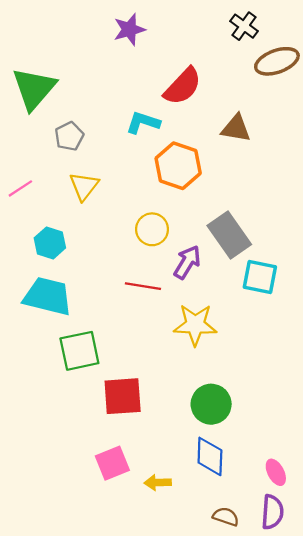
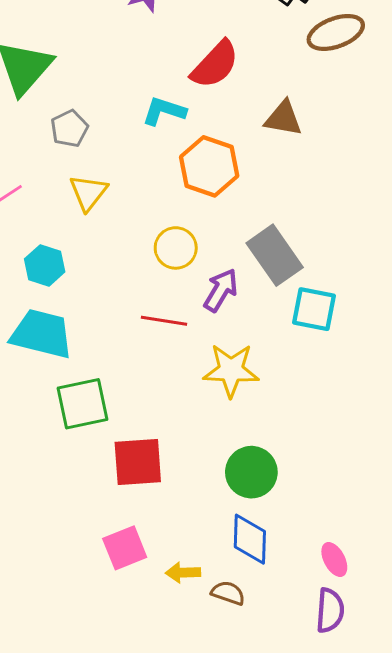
brown semicircle: (226, 517) -> (228, 593), moved

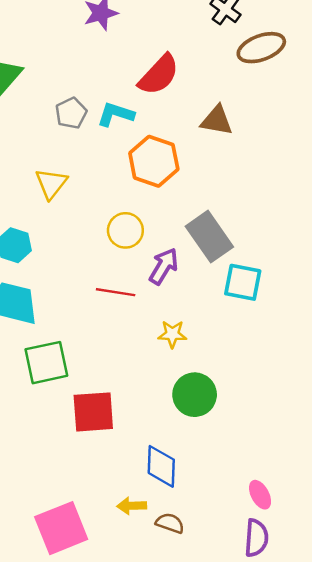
gray pentagon: (69, 129) -> (71, 113), moved
yellow star: (231, 370) -> (172, 334), size x0.6
green circle: (251, 472) -> (195, 395), moved
blue diamond: (250, 539) -> (161, 466), moved
pink square: (125, 548) -> (61, 528), moved, size x1.4

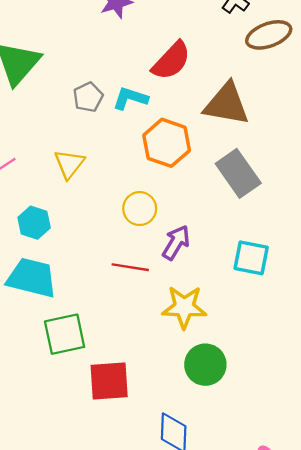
brown triangle: (217, 120) -> (226, 104), size x1.5
gray rectangle: (209, 237) -> (238, 173), moved
yellow star: (172, 334) -> (184, 307), size x1.6

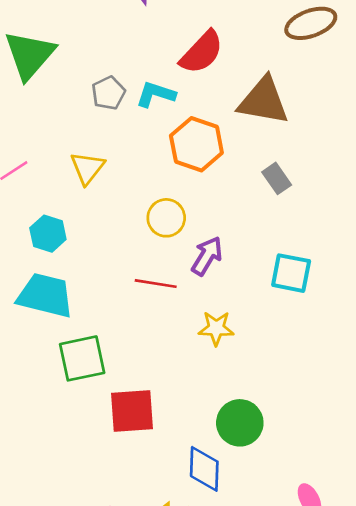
gray rectangle: (238, 173) -> (277, 178), size x0.6
yellow star: (184, 307) -> (216, 328), size x0.7
green circle: (205, 365) -> (240, 423), moved

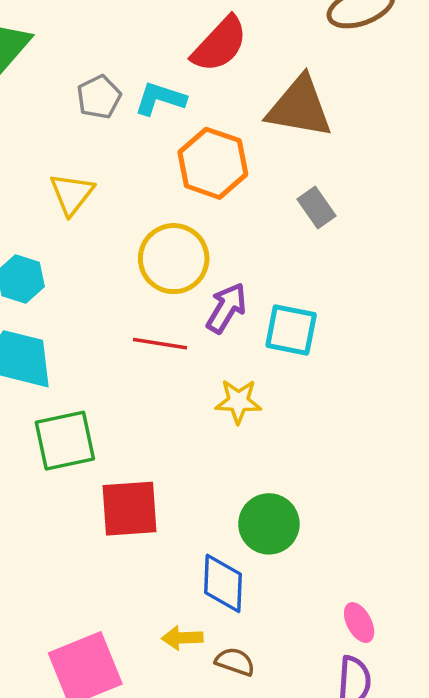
yellow circle: (166, 218) -> (174, 259), size x1.4
cyan square: (291, 273) -> (291, 330), moved

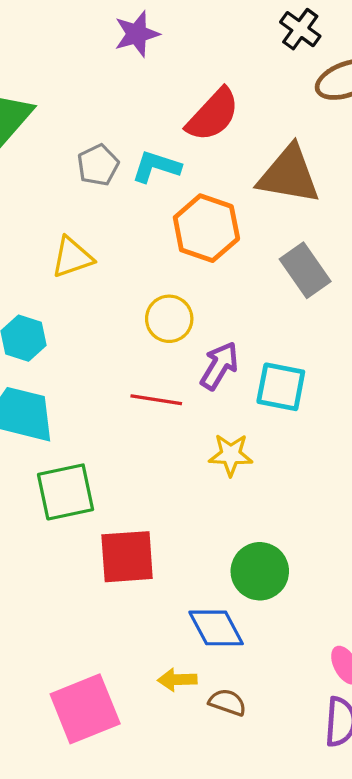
yellow triangle: (72, 194) -> (72, 257), turned 33
gray rectangle: (317, 208) -> (305, 270), size x1.4
yellow circle: (174, 259) -> (169, 319), size x0.7
blue diamond: (223, 583) -> (216, 628), turned -30

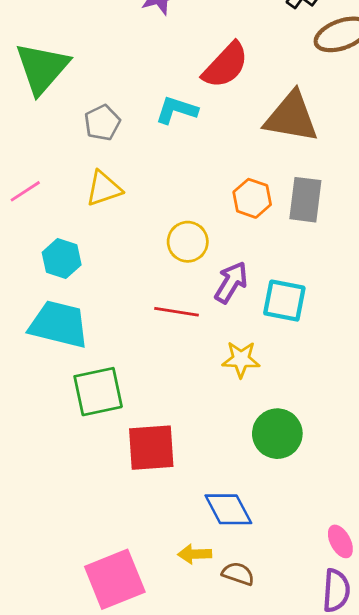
gray pentagon: (98, 165) -> (102, 123), moved
orange hexagon: (206, 228) -> (252, 198), moved, size x0.7
gray rectangle: (305, 270) -> (305, 200), turned 42
green circle: (260, 571) -> (277, 434), moved

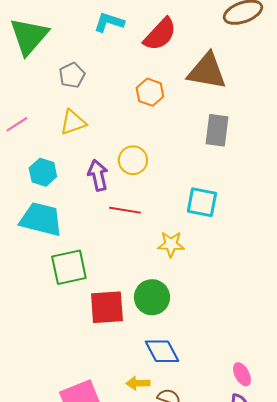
cyan L-shape: (176, 110) -> (109, 22), moved
orange hexagon: (252, 198) -> (150, 92), moved
purple arrow: (231, 282) -> (98, 175), moved, turned -44
green circle: (277, 434) -> (152, 297), moved

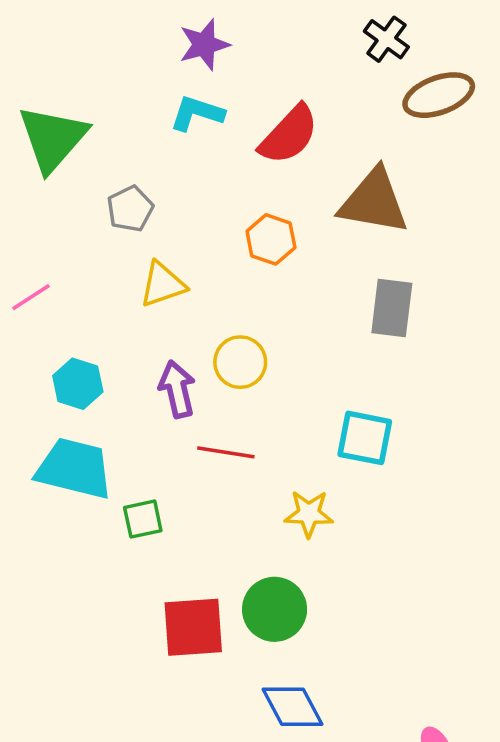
yellow triangle: (73, 122) -> (163, 285), moved
green square: (69, 267) -> (143, 519), moved, size x0.6

